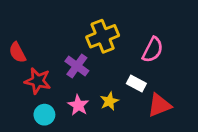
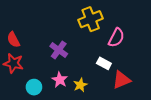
yellow cross: (103, 36) -> (91, 19), moved
red star: (38, 81) -> (13, 63), moved
yellow star: (109, 101) -> (80, 85), moved

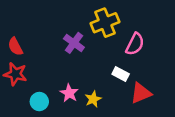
purple cross: (59, 50) -> (74, 43), moved

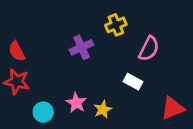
yellow cross: (105, 23) -> (116, 25), size x0.7
purple cross: (74, 43) -> (82, 47), turned 30
red triangle: (141, 93) -> (173, 108), moved

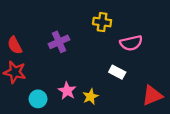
yellow cross: (116, 25) -> (102, 22), turned 30
purple cross: (82, 47) -> (59, 42), moved
pink semicircle: (149, 49) -> (131, 43), turned 50

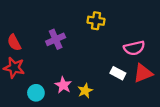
pink semicircle: (131, 43) -> (134, 48), moved
white rectangle: (117, 72) -> (118, 73), moved
red triangle: (152, 95) -> (143, 73), moved

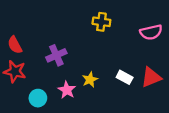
purple cross: (56, 39) -> (56, 55), moved
pink semicircle: (134, 48) -> (151, 32), moved
yellow star: (85, 91) -> (90, 80), moved

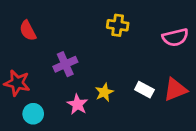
red semicircle: (15, 45) -> (28, 31), moved
cyan circle: (38, 98) -> (33, 114), moved

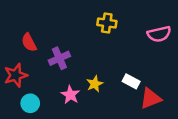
red semicircle: (28, 31) -> (29, 42), moved
red star: (17, 83) -> (16, 75), turned -30
red triangle: (175, 90) -> (151, 98), moved

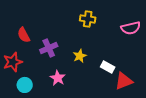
yellow star: (95, 84) -> (80, 56), moved

